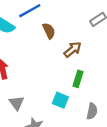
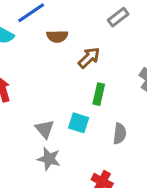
brown semicircle: (49, 31) -> (57, 36), turned 119
gray triangle: (17, 103) -> (45, 129), moved

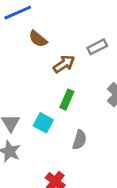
gray rectangle: (118, 17) -> (97, 47), moved
brown semicircle: (57, 36) -> (38, 39), turned 30

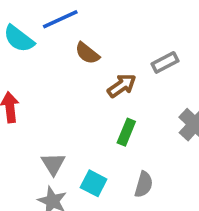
cyan square: (43, 123) -> (94, 183), moved

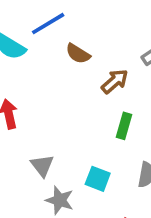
gray triangle: (53, 164) -> (42, 165), moved

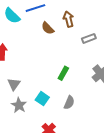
brown arrow: (115, 81) -> (68, 19), moved, turned -77

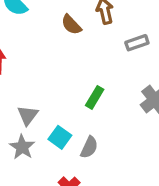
gray triangle: (14, 84) -> (28, 115), moved
gray semicircle: (69, 103) -> (89, 147), moved

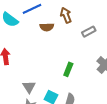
brown semicircle: (71, 25) -> (47, 27), turned -40

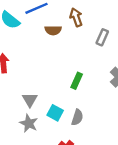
gray rectangle: (89, 32) -> (102, 37), turned -40

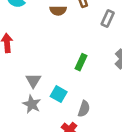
gray semicircle: (77, 117) -> (84, 109), moved

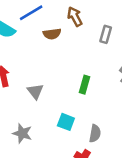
gray triangle: (33, 80) -> (35, 91), moved
gray star: (32, 104) -> (22, 133), moved

